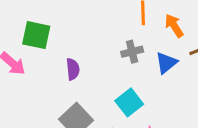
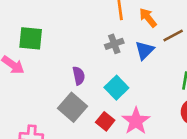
purple semicircle: (73, 69) -> (79, 76), moved

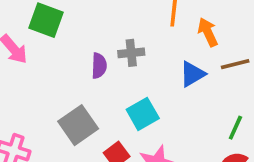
gray cross: (114, 44) -> (131, 53), moved
purple semicircle: (79, 76) -> (99, 66), moved

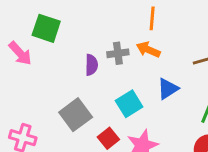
orange arrow: (208, 32) -> (148, 50), moved, turned -40
blue triangle: (192, 74) -> (168, 89), moved

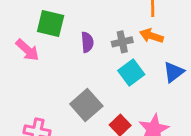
purple semicircle: (91, 65) -> (87, 42), moved
cyan square: (129, 104) -> (131, 72), moved

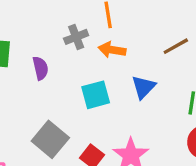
gray cross: (122, 42) -> (76, 37), moved
cyan square: (131, 72) -> (96, 95), turned 30

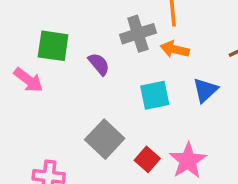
gray cross: (76, 37) -> (138, 34), size x1.4
purple semicircle: (40, 68) -> (99, 64), turned -30

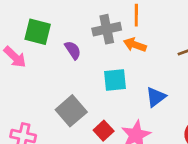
blue triangle: (205, 90) -> (156, 97), moved

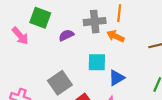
purple semicircle: (73, 50) -> (66, 35), turned -88
blue triangle: (156, 97) -> (116, 78), moved

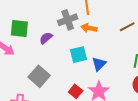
gray square: (60, 83) -> (39, 76), moved

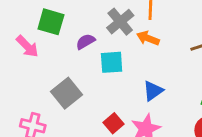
gray cross: (68, 20) -> (120, 22), turned -30
cyan square: (79, 55) -> (112, 62), moved

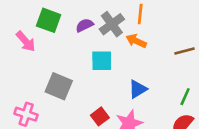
purple semicircle: (85, 42) -> (84, 25), moved
gray square: (67, 93) -> (59, 86), turned -32

